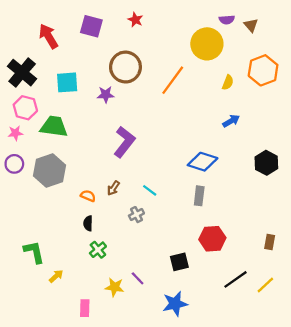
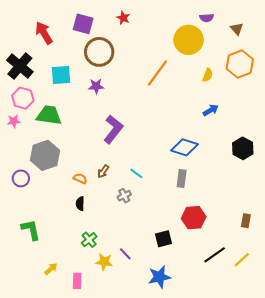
brown triangle: (251, 25) -> (237, 29), moved
brown circle: (125, 67) -> (99, 52), moved
purple circle: (14, 164) -> (21, 178), moved
green cross: (98, 250) -> (89, 240), moved
yellow arrow: (56, 276) -> (51, 269), moved

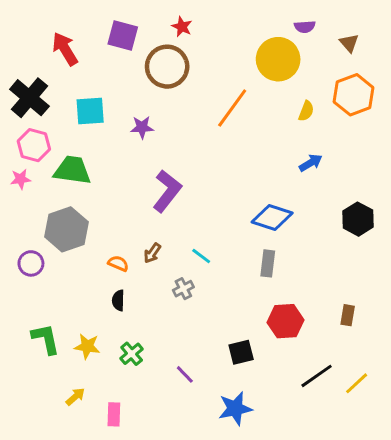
brown circle: (99, 52) -> (167, 67), moved
brown rectangle: (246, 221) -> (348, 315), moved
yellow star: (104, 262) -> (87, 346), moved

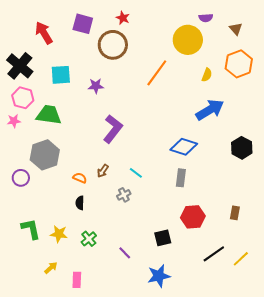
blue arrow: (311, 163) -> (210, 110), size x1.8

